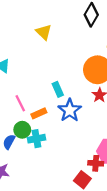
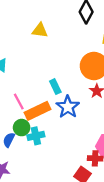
yellow triangle: (44, 32) -> (40, 30), turned -35
orange rectangle: (39, 113) -> (37, 111), size x1.6

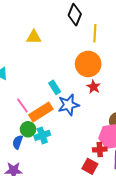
blue star: (68, 107) -> (69, 105), turned 30

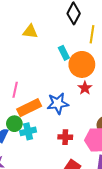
cyan rectangle: (55, 87) -> (64, 53), moved
pink line: (22, 105) -> (15, 90), moved, turned 42
red cross: (100, 149) -> (65, 137), moved

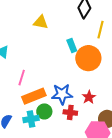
red star: (85, 88) -> (89, 97), moved
green circle: (14, 124) -> (44, 111), moved
red cross: (65, 137) -> (70, 112), moved

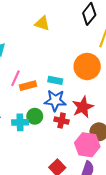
cyan rectangle: (72, 46) -> (55, 80), moved, turned -64
orange rectangle: (34, 96) -> (28, 86), moved, size x0.7
red star: (89, 97) -> (83, 107), size x1.5

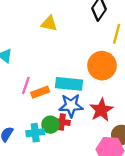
cyan rectangle: (55, 80) -> (69, 84), size x1.6
red cross: (62, 121) -> (62, 122), moved

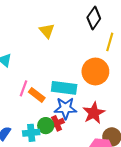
yellow triangle: (49, 24) -> (47, 31), turned 35
orange rectangle: (40, 92) -> (37, 95), turned 56
red cross: (62, 122) -> (57, 123), turned -32

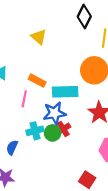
orange rectangle: (37, 95) -> (37, 81), moved
blue star: (65, 108) -> (55, 113), moved
cyan cross: (31, 133) -> (35, 131), moved

